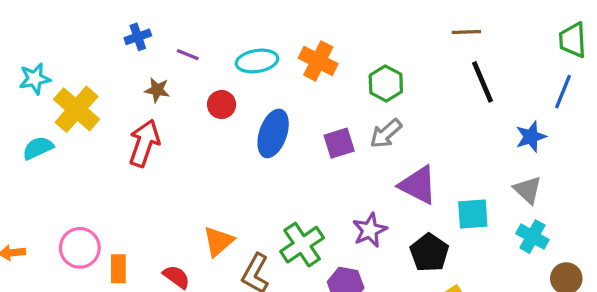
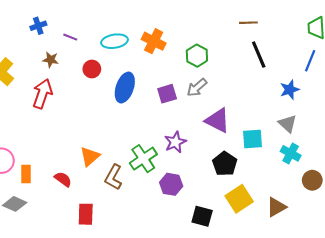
purple star: (370, 230) -> (175, 142), moved

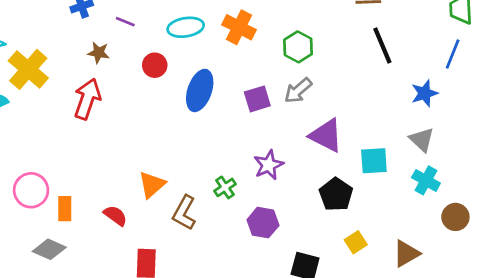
green cross: (143, 159) -> (225, 187), size x0.6
yellow square: (239, 199) -> (356, 242), size x0.6

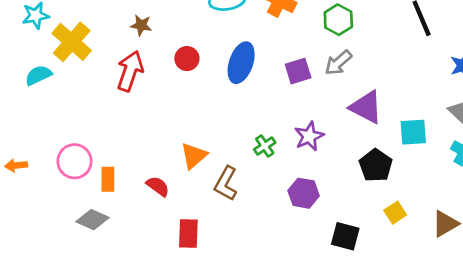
red circle: (155, 65) -> (187, 59), moved
green cross: (225, 187) -> (265, 146), moved

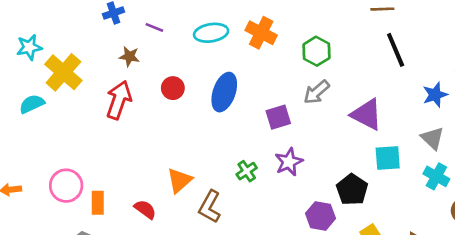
purple square: (298, 71) -> (278, 117), moved
purple triangle: (366, 107) -> (367, 114), moved
purple hexagon: (304, 193) -> (320, 216), moved

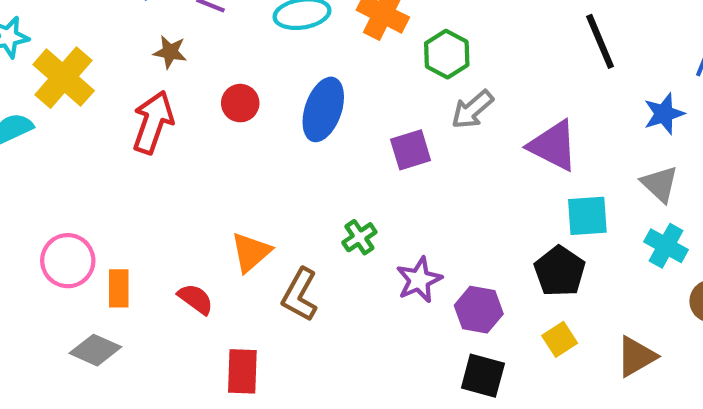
green hexagon: (316, 51) -> (447, 54), moved
purple star: (289, 162) -> (419, 280), moved
black pentagon: (352, 190) -> (560, 271), moved

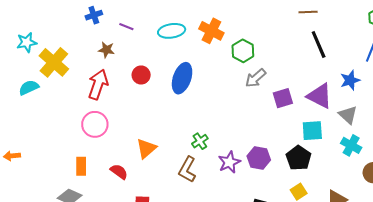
purple triangle: (553, 146) -> (320, 96), moved
purple square: (411, 150) -> (283, 98), moved
pink circle: (68, 261) -> (95, 124), moved
brown L-shape: (300, 295) -> (187, 170), moved
purple hexagon: (479, 310) -> (259, 158), moved

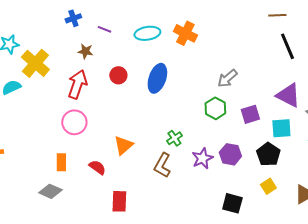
green hexagon: (243, 51) -> (215, 108), moved
purple square: (283, 98) -> (250, 114), moved

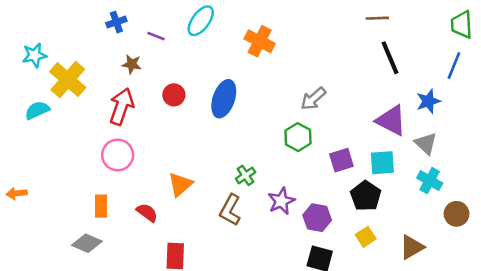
cyan ellipse: (147, 33) -> (201, 21), moved, turned -45
purple square: (250, 114) -> (341, 160), moved
purple hexagon: (230, 154) -> (317, 218), moved

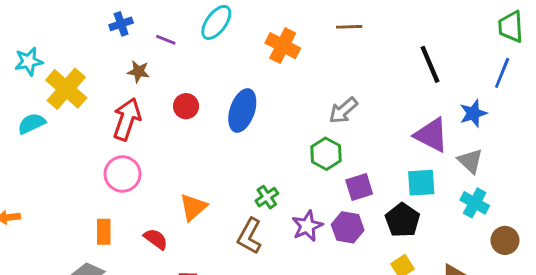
brown line: (377, 18) -> (349, 27), moved
purple square: (341, 160) -> (359, 187), moved
purple hexagon: (317, 218) -> (348, 227), moved

